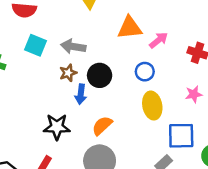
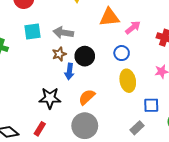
cyan square: (35, 45) -> (33, 32), turned -30
blue square: (181, 136) -> (151, 105), size x0.7

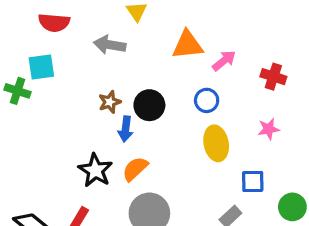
cyan square: (33, 32) -> (41, 67), moved
gray arrow: (63, 33) -> (110, 45), moved
orange semicircle: (87, 97) -> (135, 169), moved
black star: (50, 98) -> (95, 170), turned 30

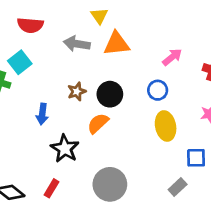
orange triangle: (188, 45) -> (117, 44), moved
cyan square: (41, 67) -> (20, 62), turned -30
blue arrow: (126, 129) -> (42, 114), moved
orange semicircle: (135, 169) -> (98, 123), moved

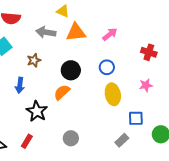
yellow triangle: (99, 16) -> (63, 11), turned -32
pink arrow: (172, 57) -> (110, 34), moved
brown star: (77, 92) -> (34, 60), moved
gray circle: (110, 184) -> (71, 138), size x0.6

